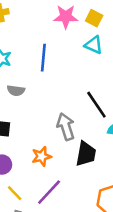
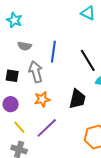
blue line: (43, 58) -> (53, 52), moved
gray arrow: (66, 127) -> (36, 72), moved

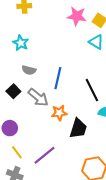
gray arrow: (36, 72) -> (38, 97), turned 140
black square: (12, 76) -> (13, 91), moved, turned 32
orange star: (42, 99) -> (59, 113), moved

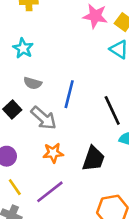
orange star: (59, 113) -> (53, 153), moved

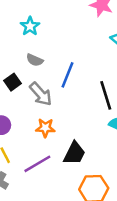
black trapezoid: (93, 159) -> (74, 153), moved

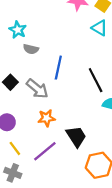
gray semicircle: (35, 60) -> (31, 49), moved
black trapezoid: (74, 153) -> (76, 136), turned -50

